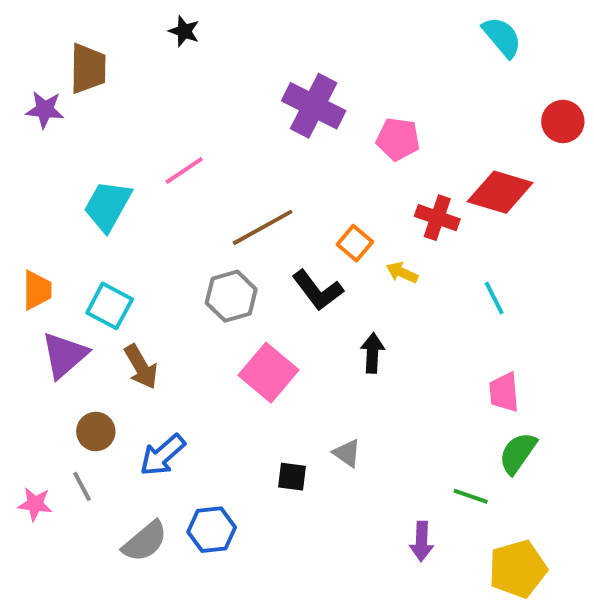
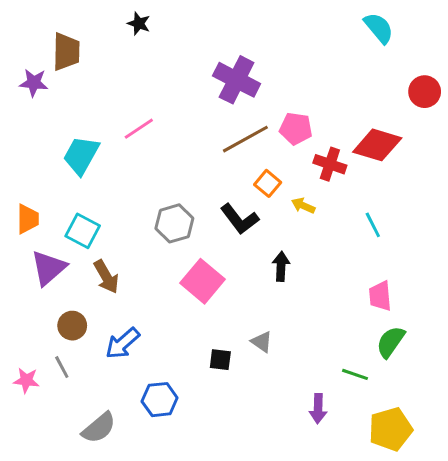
pink pentagon: (398, 139) -> (296, 129), moved
brown line: (263, 227) -> (245, 139), moved
gray semicircle: (145, 541) -> (99, 428), moved

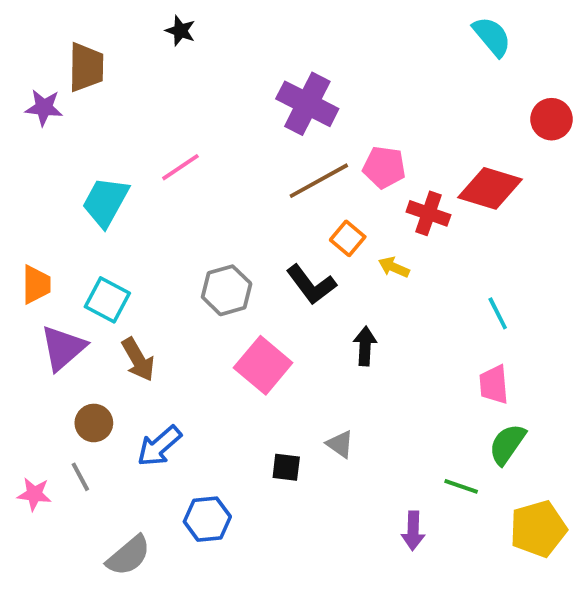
cyan line: (373, 225) -> (498, 313), moved
yellow pentagon: (391, 429) -> (538, 529), moved

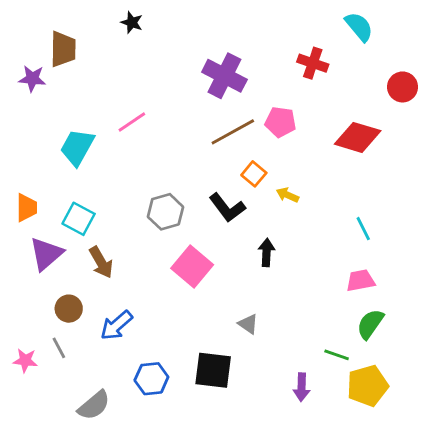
red cross: (428, 213) -> (313, 63), moved
pink trapezoid: (494, 385) -> (360, 281), turned 84
black square: (286, 467) -> (213, 370), moved, size x1.8
yellow pentagon: (538, 529) -> (367, 386), moved

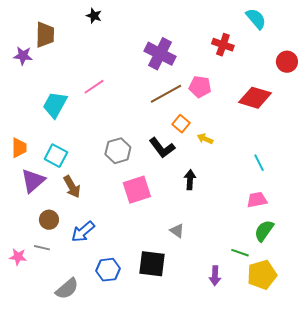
pink square: (192, 266) -> (137, 190), turned 32
gray line: (59, 348) -> (42, 248), turned -49

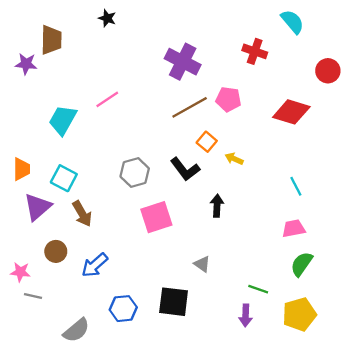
gray line: (42, 248) -> (33, 296), moved
green line: (240, 253) -> (258, 289), moved
pink star: (18, 257) -> (20, 272), moved

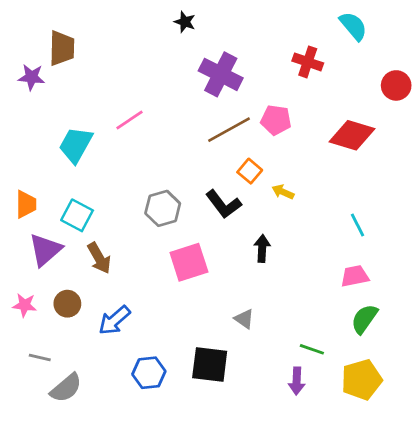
black star: (107, 18) -> (185, 22), moved
pink star: (20, 272) -> (25, 305), moved
gray semicircle: (76, 330) -> (66, 388), moved

